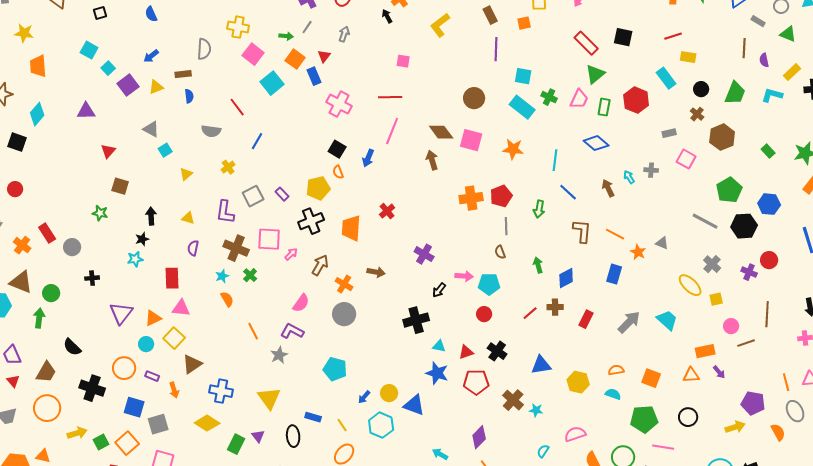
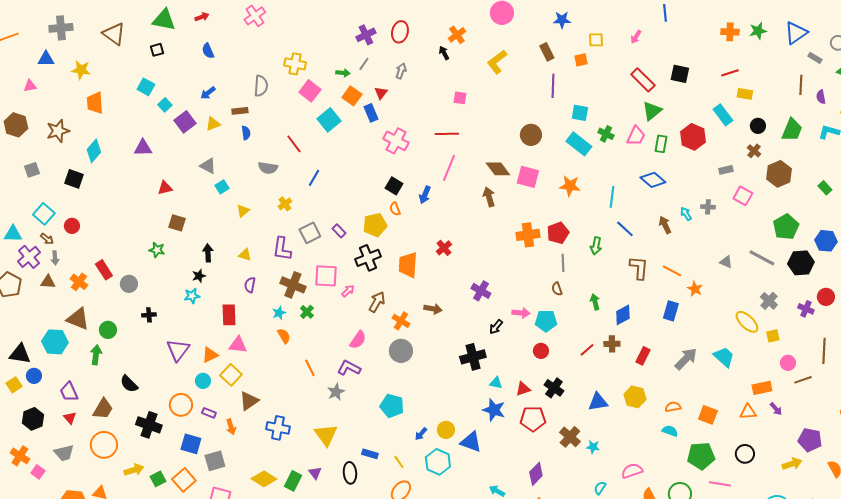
red triangle: (108, 151) -> (165, 188), turned 35
gray triangle: (662, 243) -> (726, 262), moved
yellow hexagon: (578, 382) -> (635, 397), moved
yellow diamond: (207, 423) -> (264, 479), moved

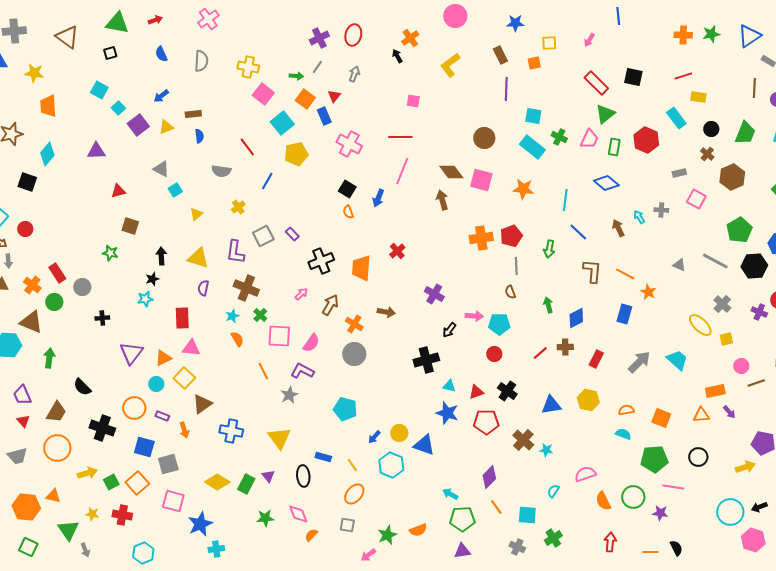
gray semicircle: (261, 86) -> (201, 61), moved
yellow pentagon: (375, 225) -> (296, 154), moved
yellow triangle: (245, 255) -> (198, 258), size x1.6
pink square: (326, 276) -> (279, 336), moved
green circle: (108, 330) -> (54, 302), moved

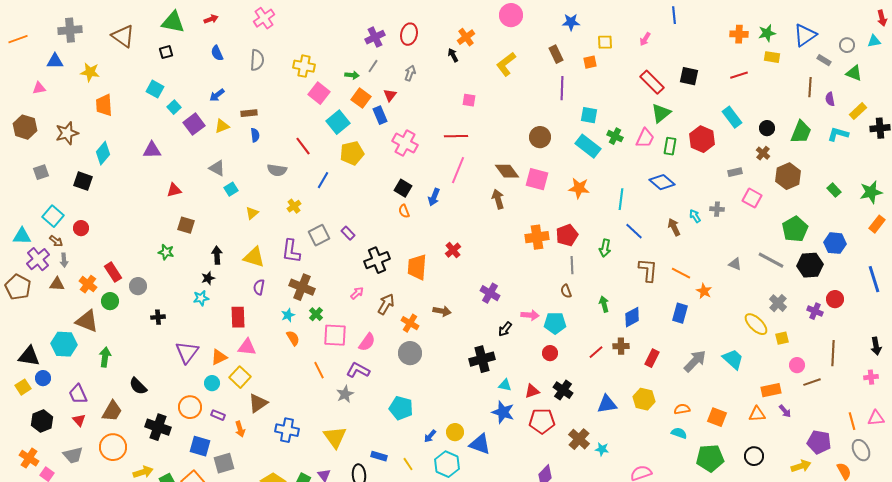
yellow rectangle: (698, 97) -> (772, 57), moved

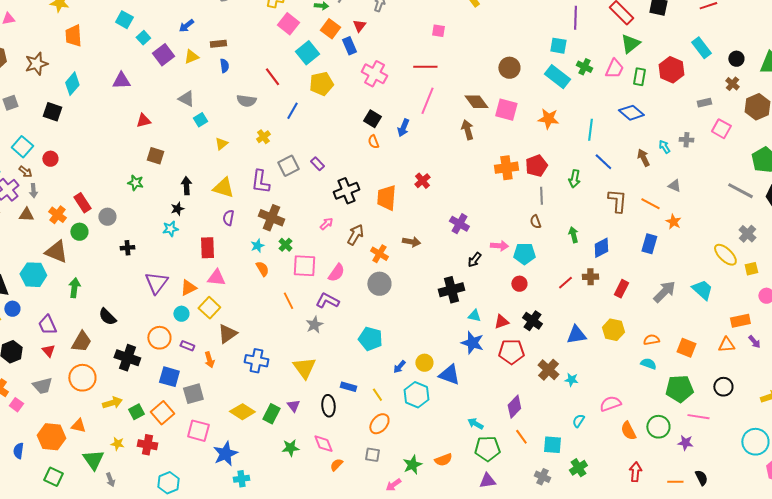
purple line: (562, 88) -> (575, 18), moved
gray triangle: (735, 264) -> (674, 186), moved

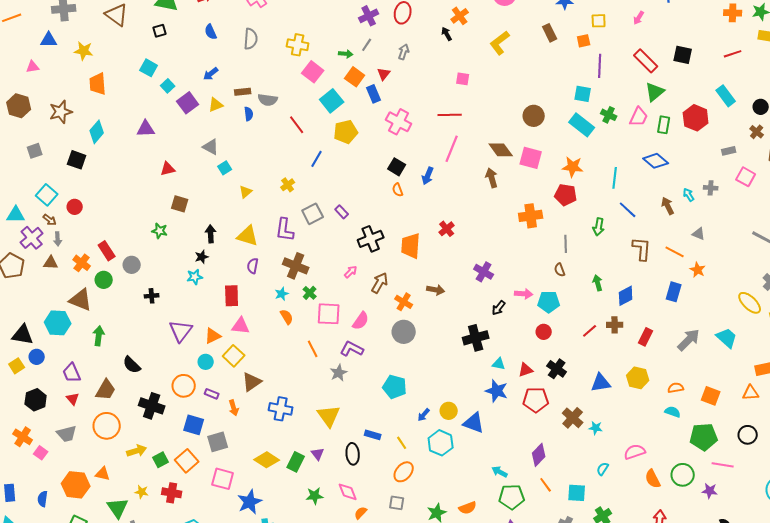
gray semicircle: (246, 101) -> (268, 100), moved
red pentagon: (536, 166) -> (566, 195), moved, turned 30

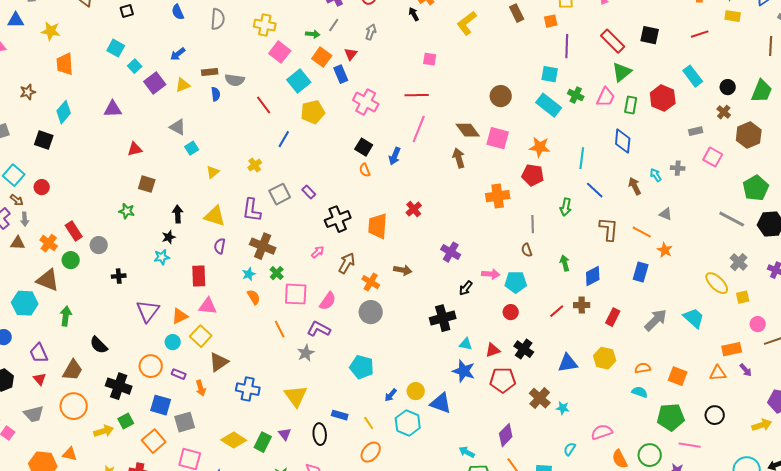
brown star: (61, 112) -> (28, 92), size x0.7
blue diamond: (656, 161) -> (623, 141), turned 55
green square: (161, 460) -> (126, 421), moved

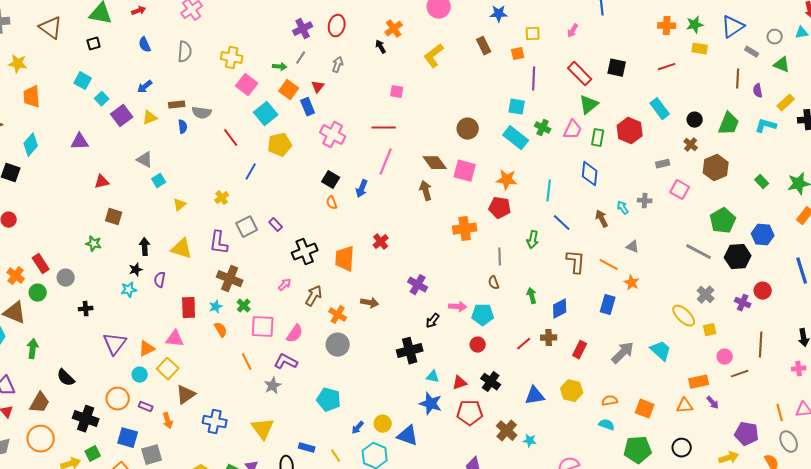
purple semicircle: (220, 246) -> (160, 280), moved
red rectangle: (199, 276) -> (189, 308), moved

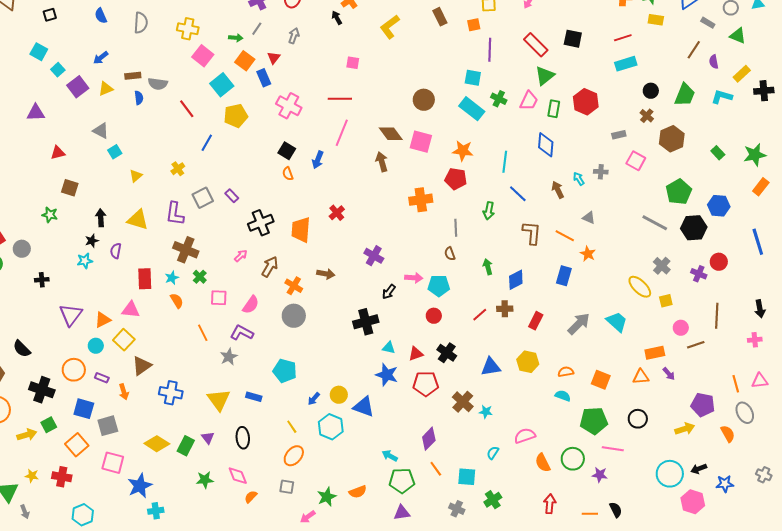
brown line: (738, 79) -> (694, 50), turned 30
cyan rectangle: (660, 109) -> (626, 64), moved, turned -70
pink square: (263, 327) -> (219, 298), size x0.7
blue rectangle: (307, 448) -> (254, 397), moved

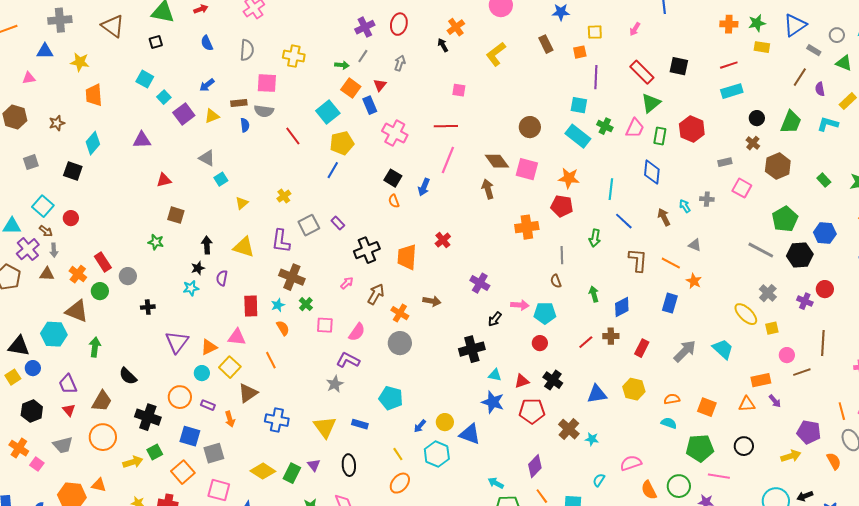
pink square: (203, 56) -> (267, 83), moved, turned -35
blue line: (207, 143) -> (333, 170), moved
orange line: (203, 333) -> (271, 360), moved

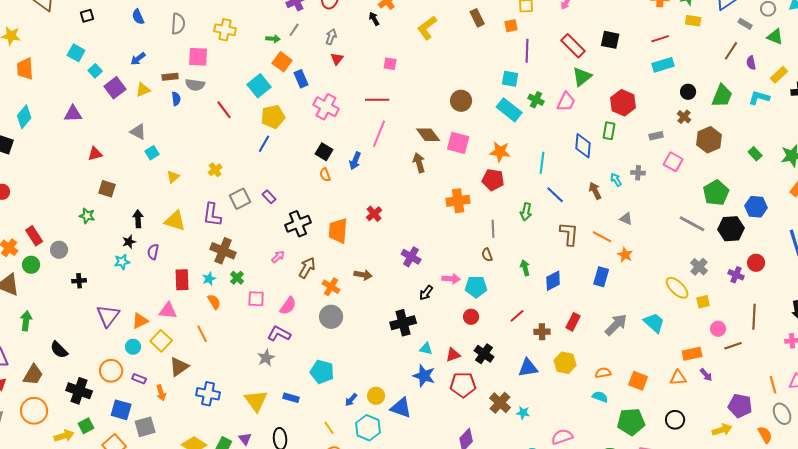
red triangle: (380, 85) -> (337, 59), moved
green rectangle: (660, 136) -> (609, 131), moved
brown cross: (611, 336) -> (542, 332), moved

